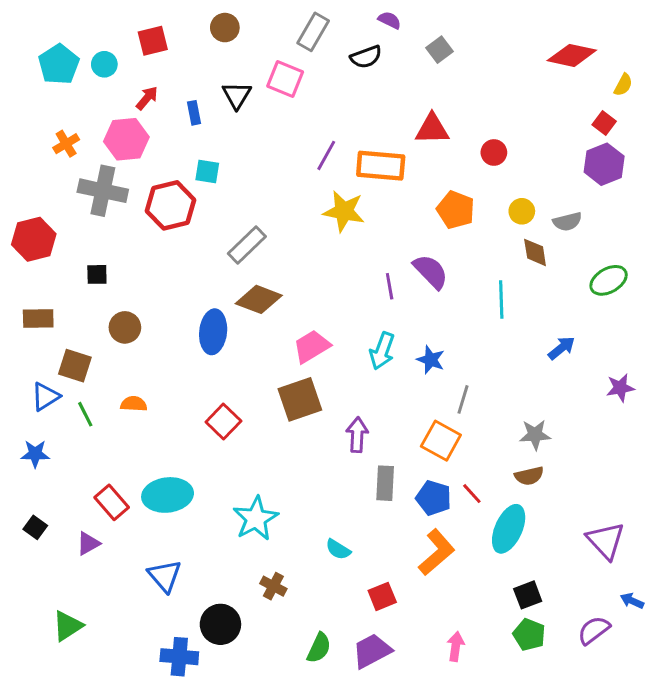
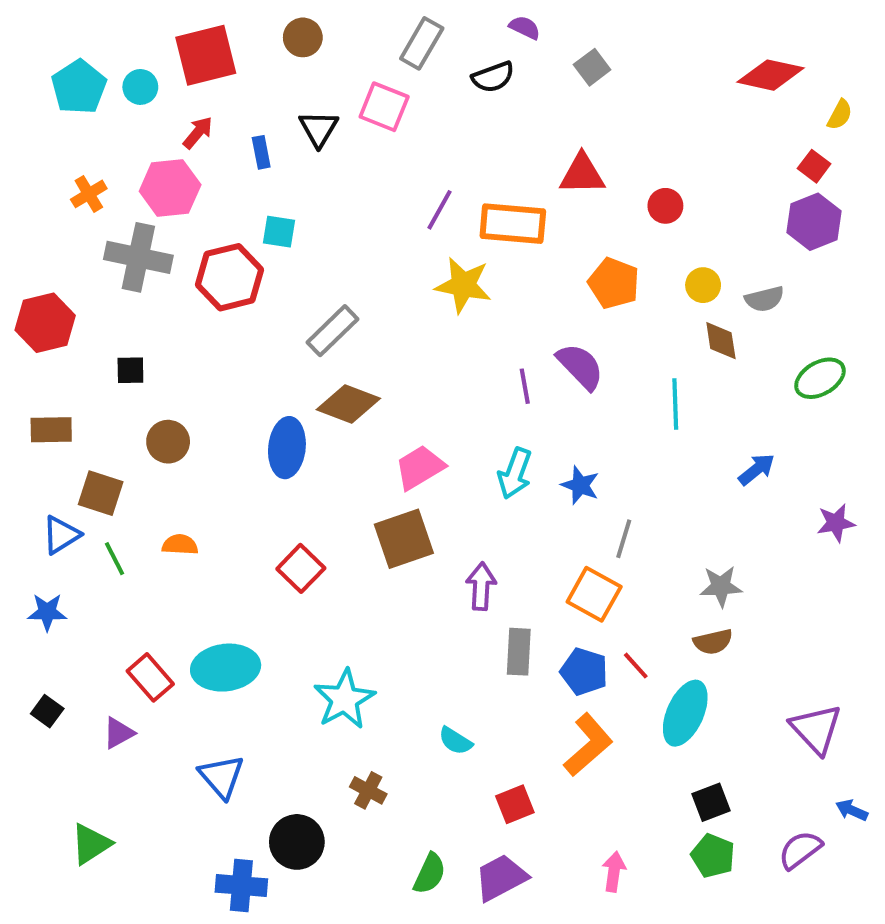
red square: (153, 41) -> (206, 55), size x1.5

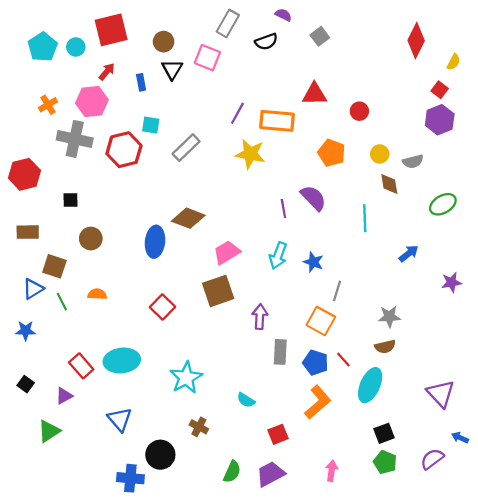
brown circle: (303, 37) -> (164, 42), moved
red diamond: (770, 75) -> (416, 41), turned -76
gray rectangle: (333, 331) -> (186, 148), moved
green triangle: (91, 844) -> (49, 431), moved

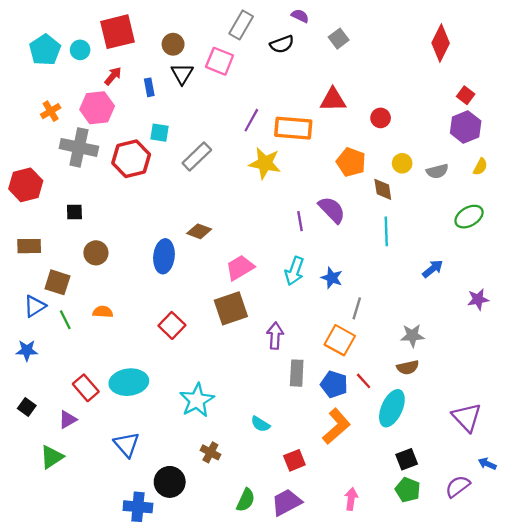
yellow semicircle: (454, 62) -> (480, 167), moved
brown diamond: (389, 184) -> (383, 189), moved
brown diamond: (188, 218) -> (199, 231), size x0.7

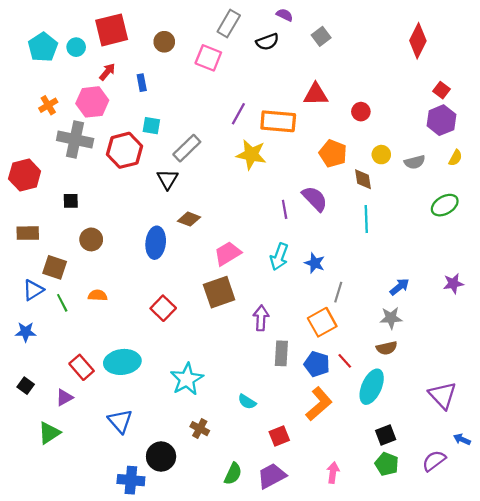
black triangle: (182, 74) -> (167, 179), moved
blue arrow: (433, 269) -> (400, 287), moved
orange square: (340, 340) -> (322, 322), turned 32

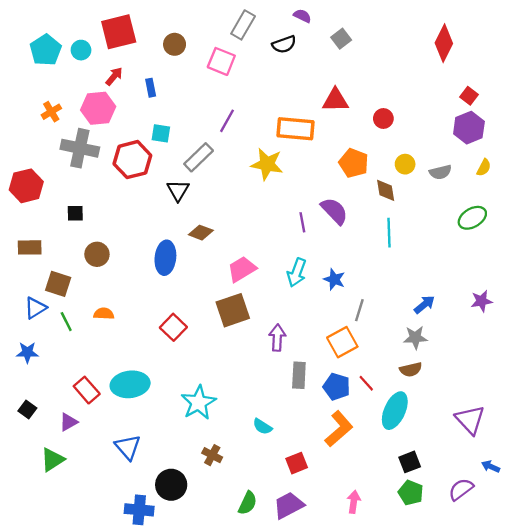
purple line: (238, 114) -> (227, 121), moved

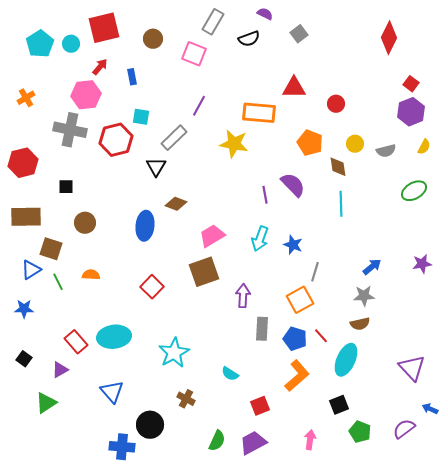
orange cross: (51, 112) -> (26, 98), moved
brown rectangle: (30, 247) -> (26, 217), size x1.4
black square: (410, 462) -> (339, 405), moved

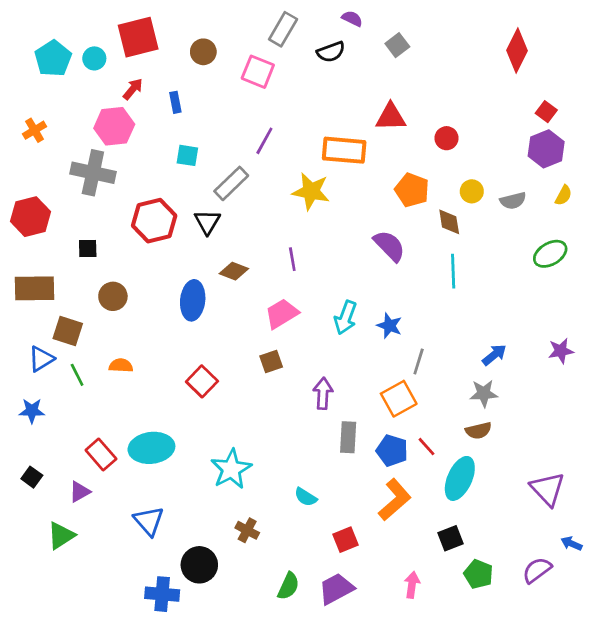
red hexagon: (116, 140) -> (154, 221), moved
purple line: (265, 195) -> (292, 259), moved
brown square: (204, 272) -> (271, 361), size x0.6

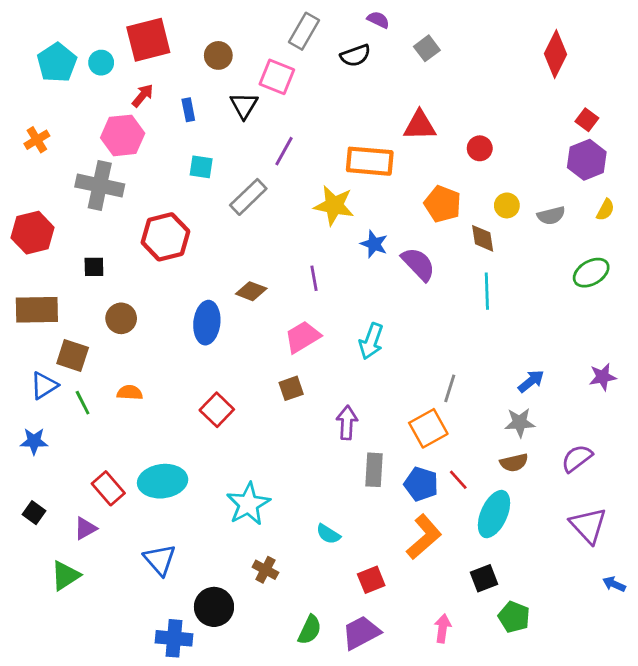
black triangle: (207, 222) -> (244, 105), moved
blue star: (389, 326) -> (374, 244), moved
purple semicircle: (537, 570) -> (577, 458), moved

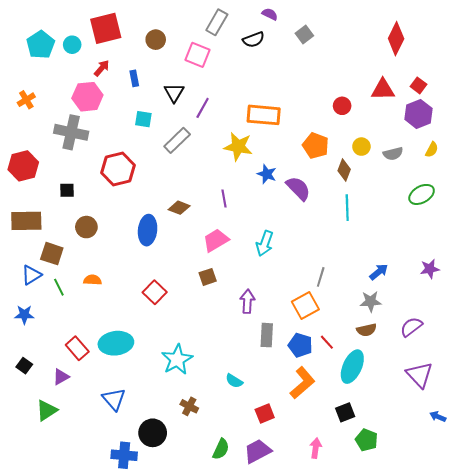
black triangle: (244, 105) -> (174, 93), moved
red triangle: (420, 125) -> (383, 90), moved
brown diamond: (483, 238) -> (344, 170), turned 30

